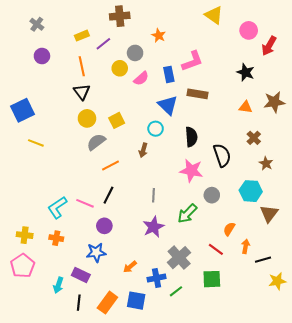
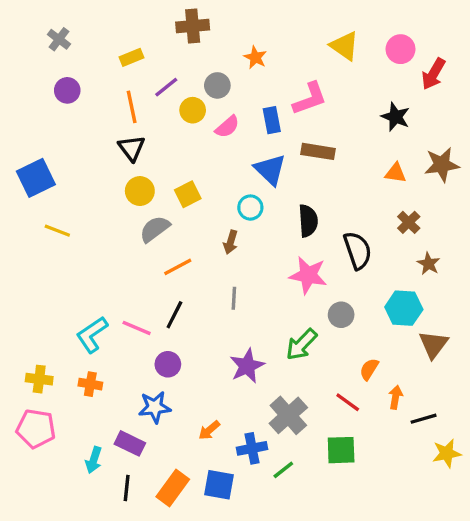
yellow triangle: (214, 15) -> (344, 46), moved
purple line: (103, 44) -> (166, 87), moved
gray line: (153, 195) -> (234, 298), moved
pink pentagon: (23, 266) -> (36, 429), turned -30

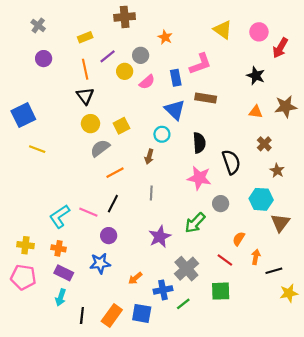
purple rectangle: (130, 443) -> (64, 273), moved

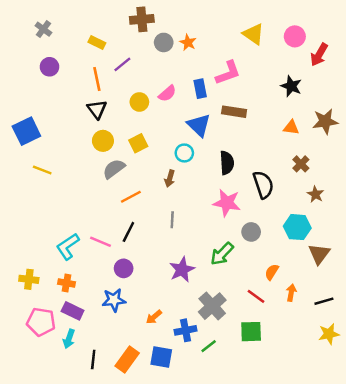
yellow rectangle: (85, 37) -> (97, 42), turned 48
gray circle: (141, 55) -> (164, 42), moved
yellow circle: (125, 71) -> (139, 102), moved
black line: (274, 271) -> (324, 301), moved
pink pentagon: (23, 277) -> (41, 322), moved

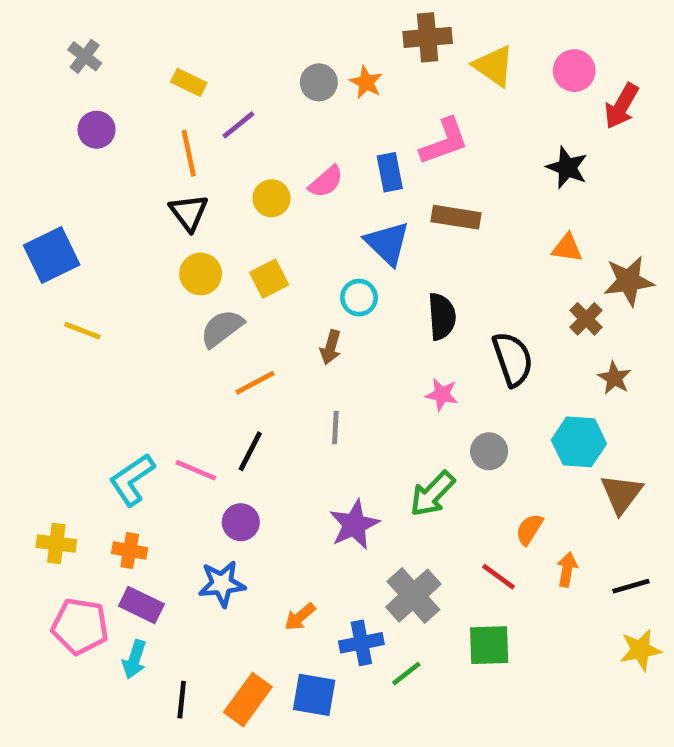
brown cross: (142, 19) -> (428, 37), moved
brown star: (325, 121) -> (629, 281), moved
pink star: (227, 203) -> (442, 395), size x0.6

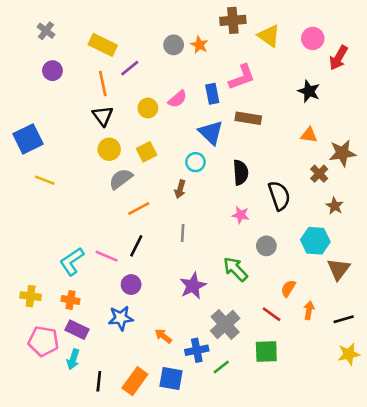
yellow rectangle: (189, 82) -> (103, 45), size x1.5
green arrow: (432, 494) -> (235, 269), turned 92
orange arrow: (300, 617) -> (163, 336), turned 78

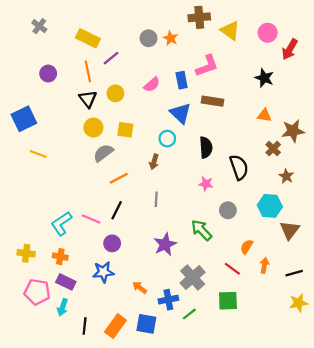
purple circle: (52, 71) -> (48, 74), moved
yellow circle: (148, 108) -> (115, 93), moved
yellow square: (147, 152) -> (125, 130), turned 35

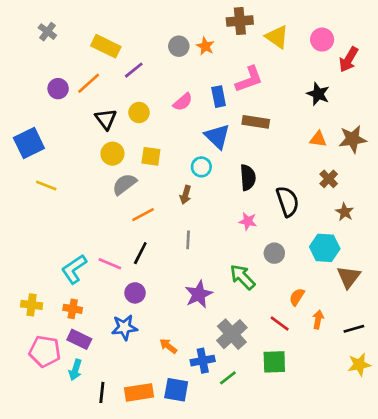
orange line: (88, 71) -> (89, 83), moved, turned 60
brown star: (293, 131) -> (353, 139), moved
orange rectangle: (115, 326) -> (139, 392), turned 45

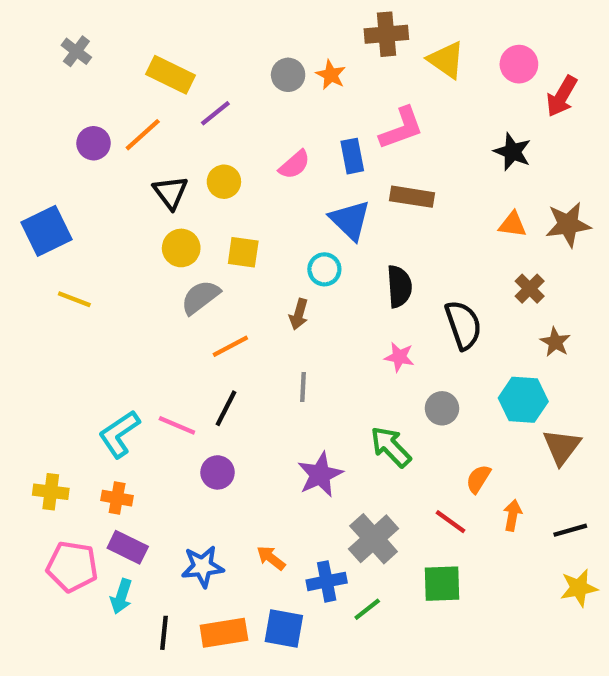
blue star: (124, 327) -> (203, 567), moved

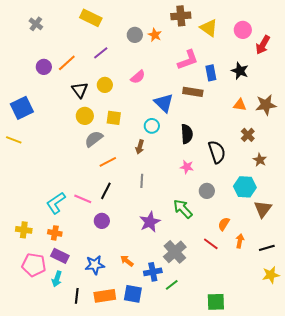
yellow rectangle: (170, 75) -> (91, 18), moved
blue rectangle: (352, 156) -> (211, 73), moved
yellow line: (74, 299) -> (14, 140), moved
green square: (442, 584) -> (216, 302), moved

